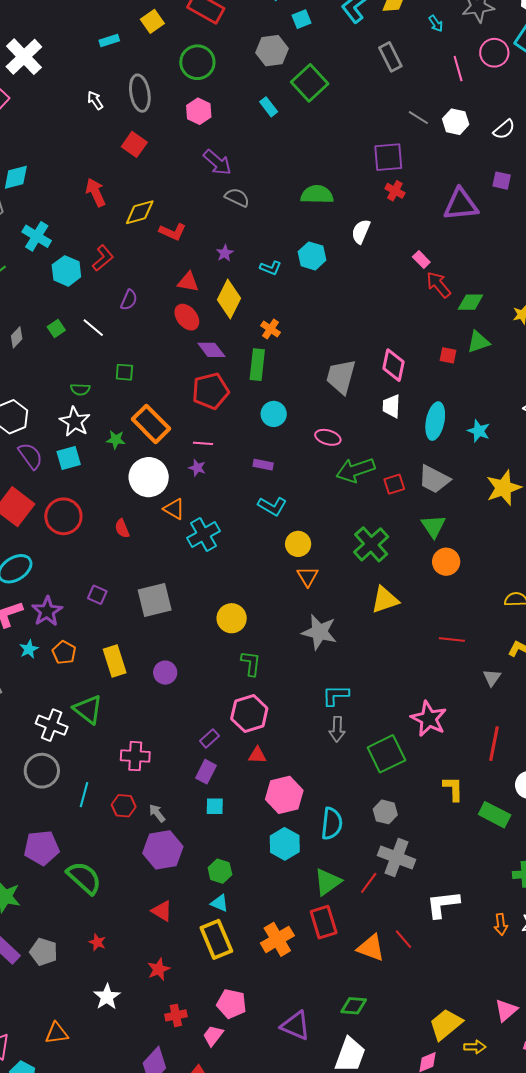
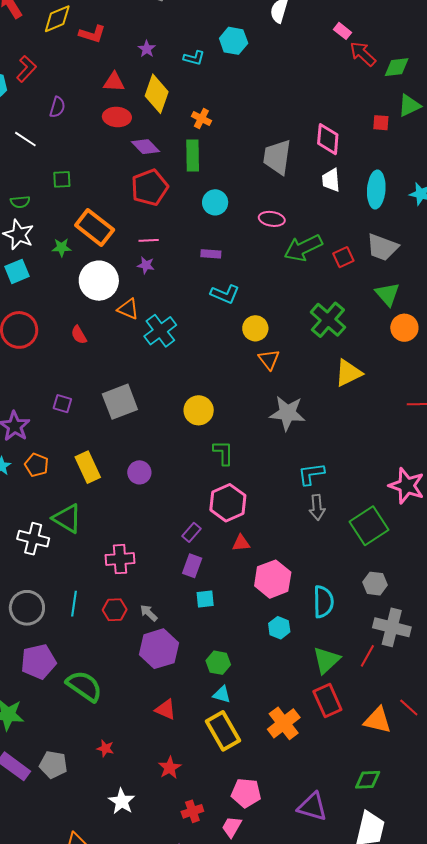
red ellipse: (187, 317) -> (117, 117), turned -40
gray circle: (42, 771) -> (27, 608), moved
cyan hexagon: (285, 844) -> (279, 628), size x0.7

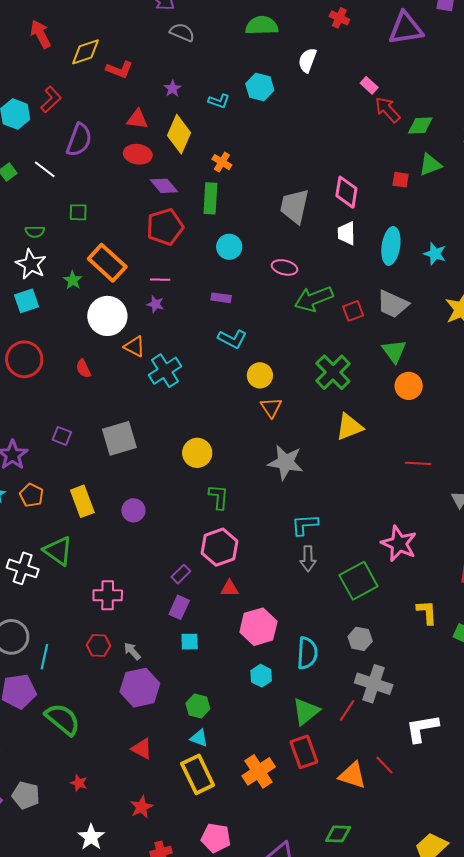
purple semicircle: (57, 107) -> (79, 140), size x1.6
green star: (62, 247) -> (73, 280), turned 30
cyan line: (74, 604) -> (44, 657), moved

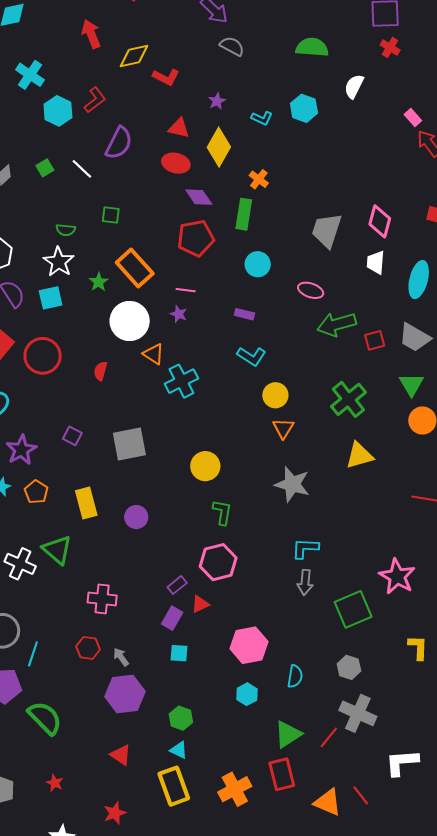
red semicircle: (83, 369) -> (100, 371), turned 36
red triangle: (230, 588) -> (200, 604), moved, turned -30
cyan semicircle: (307, 653) -> (295, 676), size x0.7

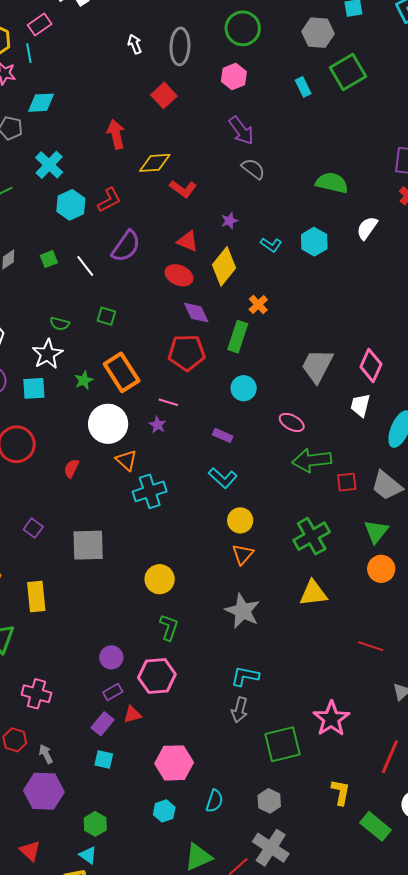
purple circle: (136, 517) -> (111, 657), moved

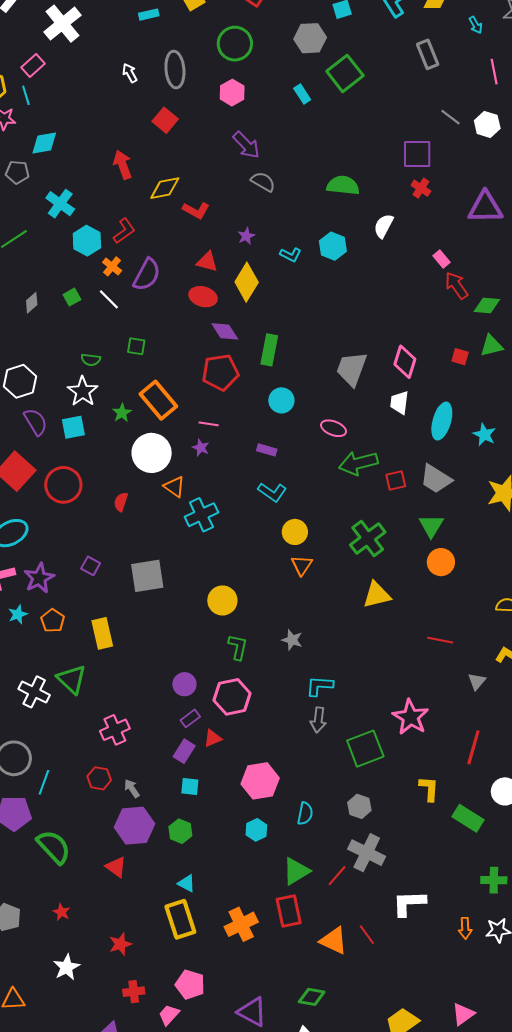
orange cross: (258, 304) -> (112, 266), moved
gray star: (243, 611) -> (292, 640), moved, size x0.6
pink cross: (36, 694) -> (115, 730), turned -32
green hexagon: (95, 824) -> (180, 831), moved
red triangle: (30, 851) -> (116, 867), moved

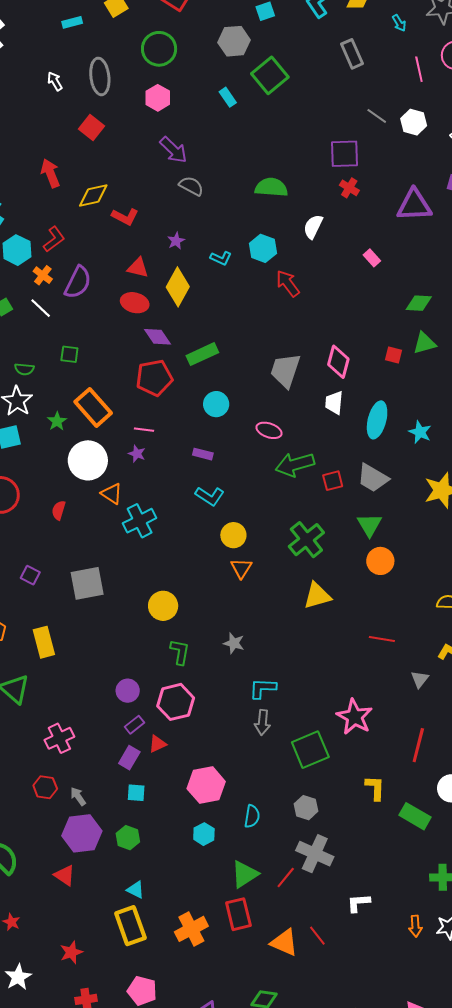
red arrow: (457, 285) -> (288, 283), moved
green rectangle: (269, 350) -> (202, 354), turned 56
white L-shape: (409, 903) -> (359, 903), size x0.7

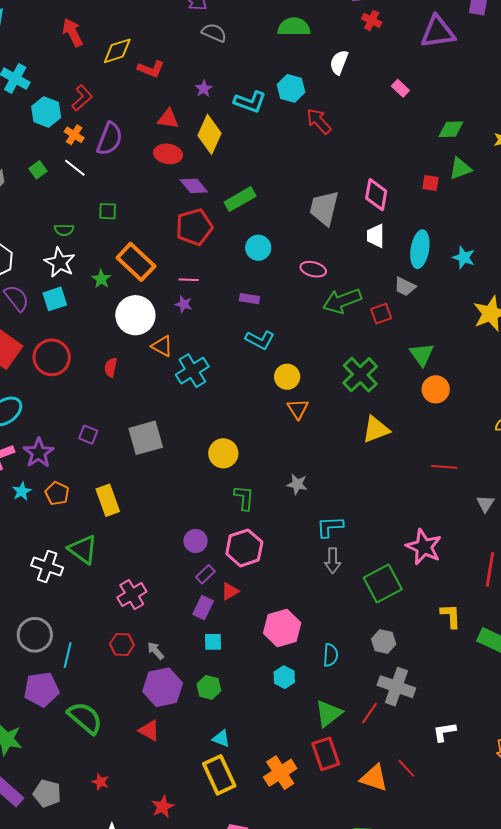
cyan L-shape: (221, 258) -> (250, 102), size x1.5
gray trapezoid: (373, 478) -> (405, 287), moved, size x0.7

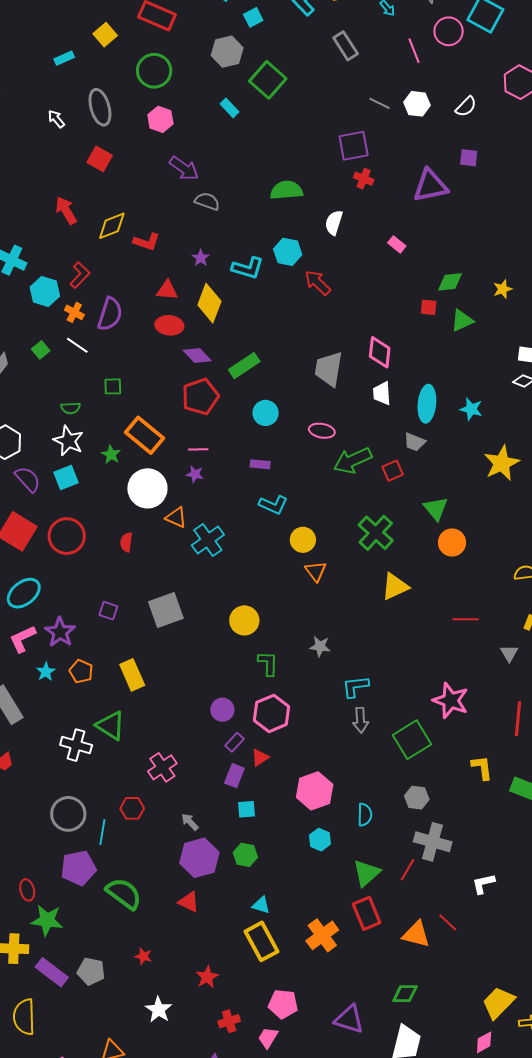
red square: (430, 183) -> (429, 307), moved
red hexagon: (122, 645) -> (132, 808), moved

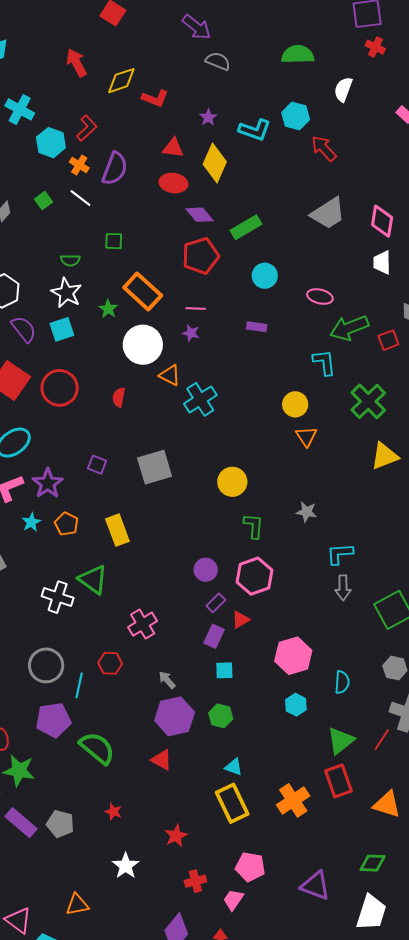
gray trapezoid: (329, 369) -> (328, 213), moved, turned -135
cyan L-shape: (273, 505) -> (324, 362), moved, turned -124

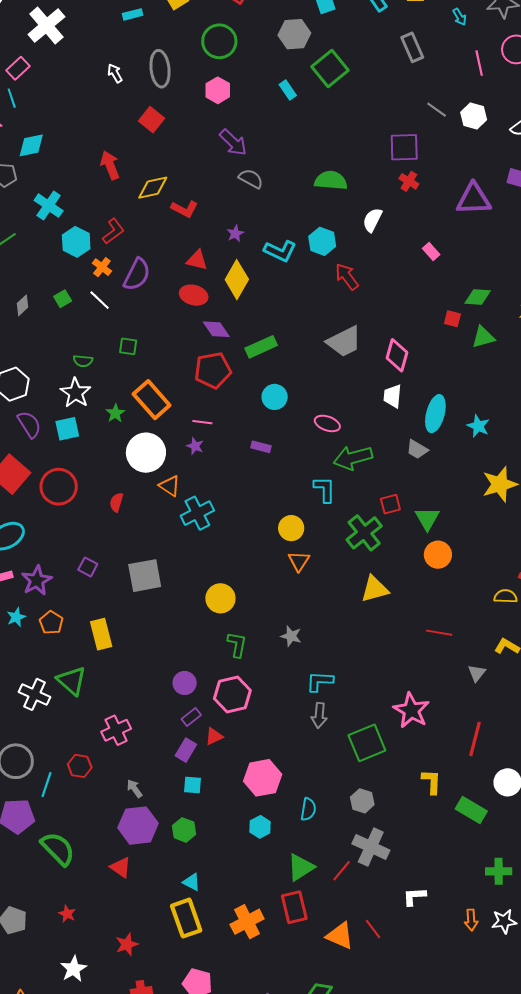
red square: (388, 340) -> (390, 504), moved

